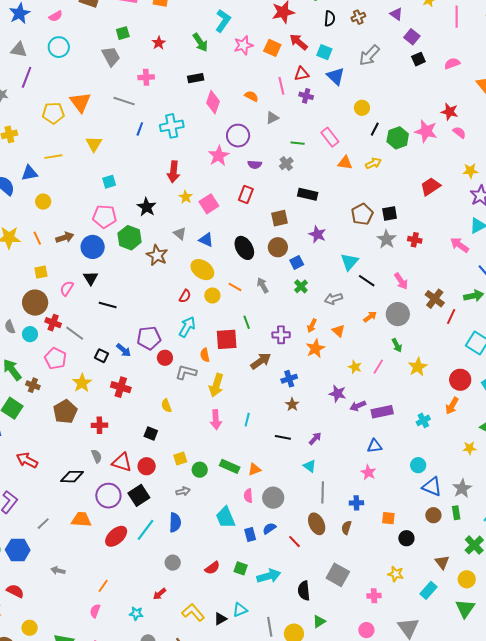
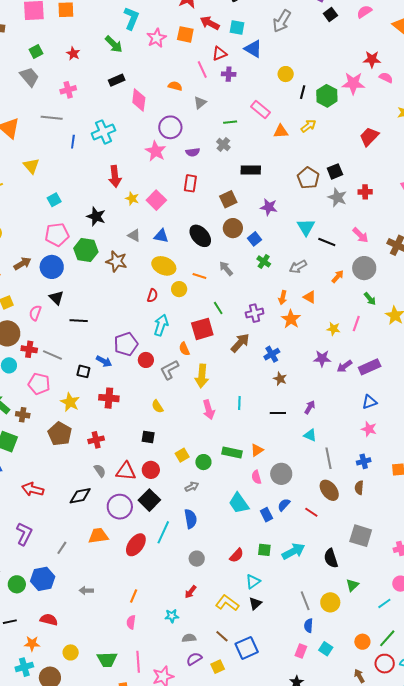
gray L-shape: (186, 372) -> (169, 370), turned -30
cyan triangle: (240, 610) -> (253, 582), moved

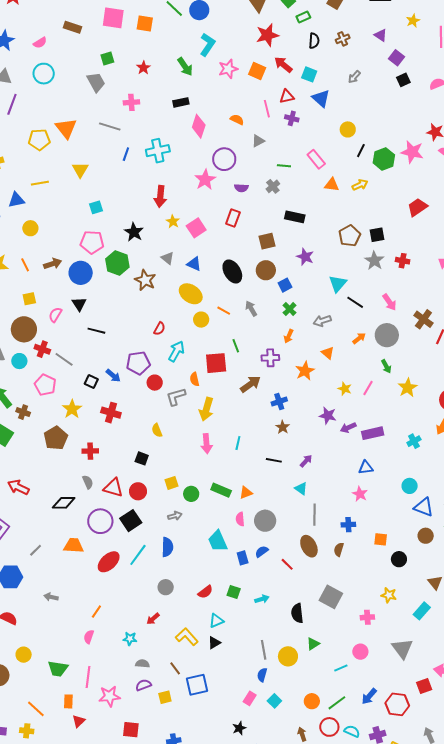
gray arrow: (282, 21) -> (354, 77), size x0.6
red semicircle: (152, 296) -> (159, 329), moved
orange arrow: (283, 297) -> (289, 336), moved
cyan arrow: (293, 551) -> (262, 599), size x0.6

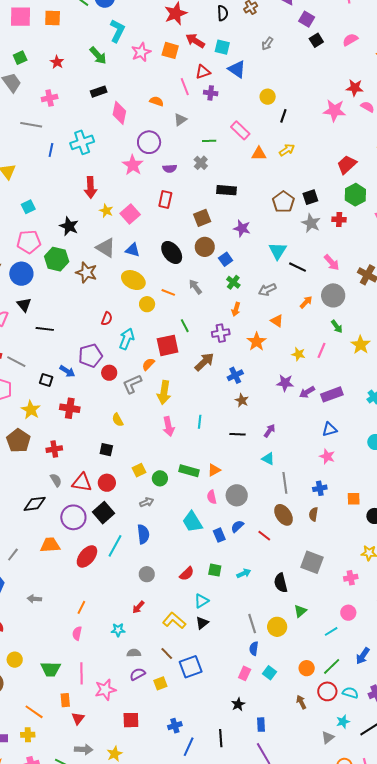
green hexagon: (384, 159) -> (355, 195), moved
gray triangle: (168, 258) -> (106, 248), size x1.5
orange semicircle: (195, 379) -> (148, 364), turned 64

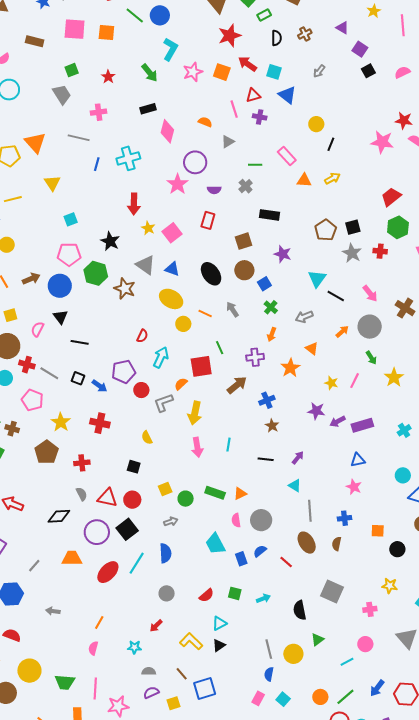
black square: (46, 380) -> (78, 378), moved
yellow circle: (15, 660) -> (29, 671), size x1.5

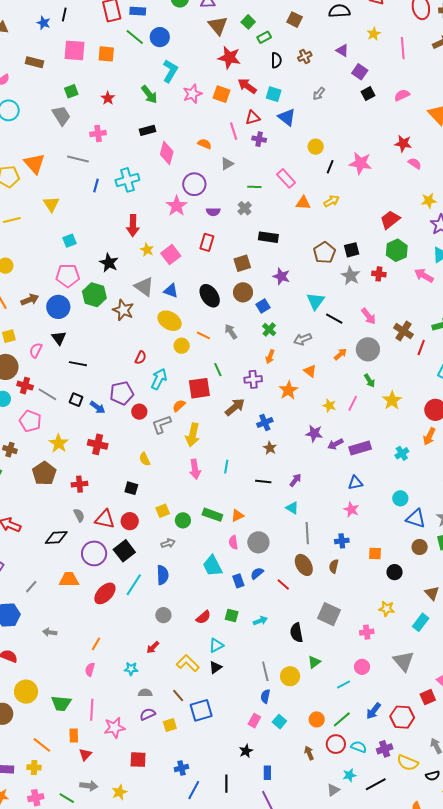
red star: (230, 36) -> (229, 58), turned 30
pink star: (382, 142) -> (360, 163), moved

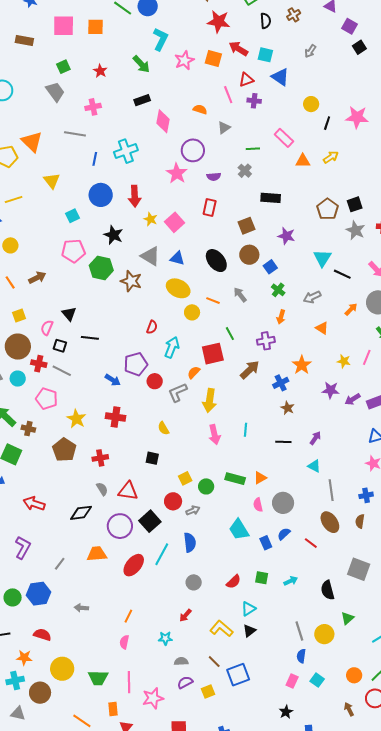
blue circle: (58, 307) -> (101, 195), moved
orange star: (288, 390) -> (302, 365), moved
black square: (76, 400) -> (60, 346), moved
red circle: (130, 521) -> (173, 501), moved

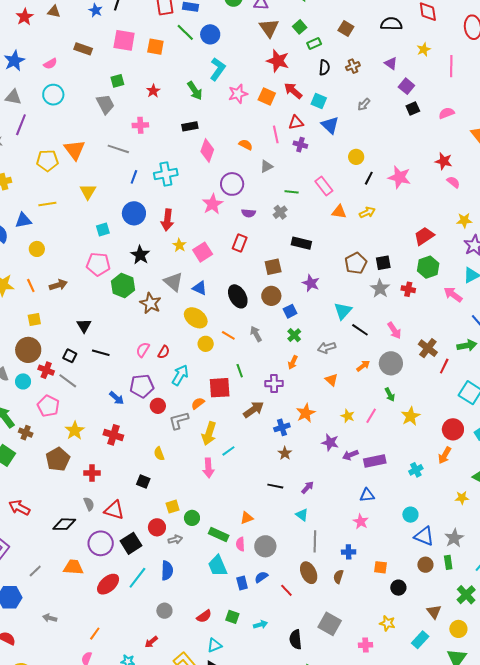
pink semicircle: (47, 328) -> (143, 350), moved
cyan line: (245, 430) -> (228, 451), moved, turned 40
green rectangle: (235, 479) -> (219, 534), moved

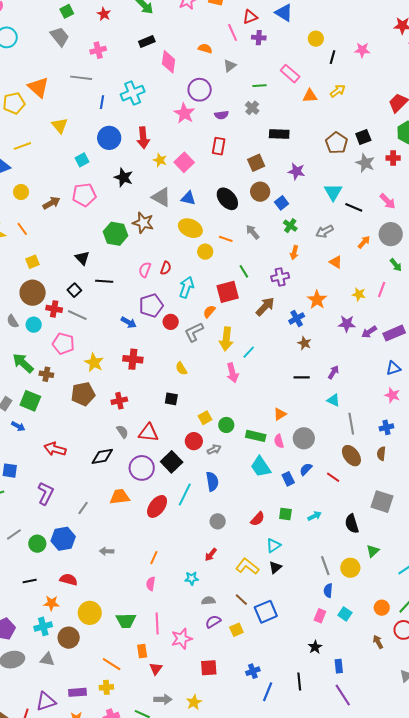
pink star: (399, 177) -> (362, 50), size x0.7
brown arrow: (58, 285) -> (51, 203), moved
green hexagon: (123, 286) -> (116, 234), moved
black square: (70, 356) -> (74, 290), turned 32
brown pentagon: (58, 459) -> (83, 394), turned 30

